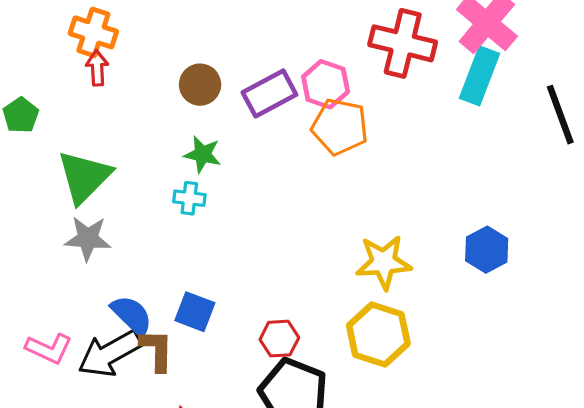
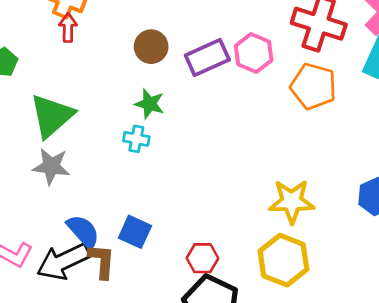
orange pentagon: (340, 127) -> (313, 86), moved

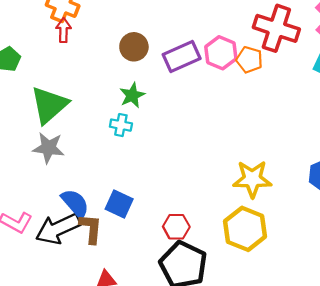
orange pentagon: (313, 86) -> (249, 60), moved, size x0.7
green star: (149, 104) -> (132, 95), turned 30

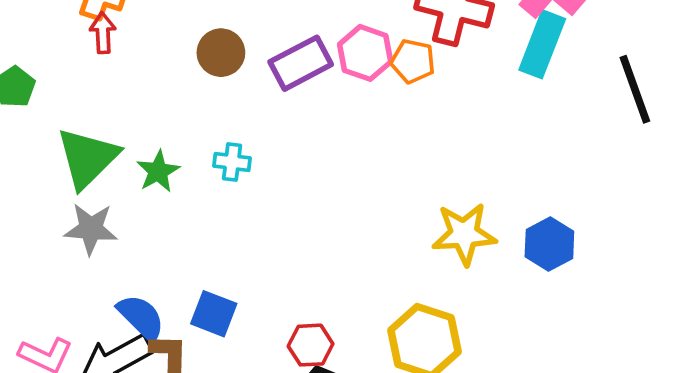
green star: (132, 95) -> (158, 171), moved
cyan cross: (121, 125) -> (232, 162), moved
yellow star: (252, 179) -> (464, 234), moved

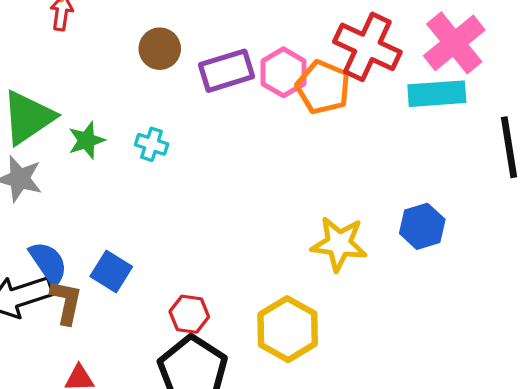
cyan rectangle: (542, 44) -> (437, 94), turned 54
orange pentagon: (413, 61) -> (323, 87), size x1.4
blue hexagon: (549, 244) -> (422, 226), moved

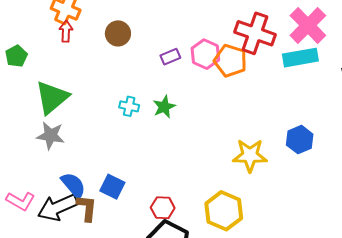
brown circle: (160, 49) -> (118, 33), moved
purple rectangle: (226, 71) -> (170, 57), size x0.6
green star: (87, 140) -> (164, 107), moved

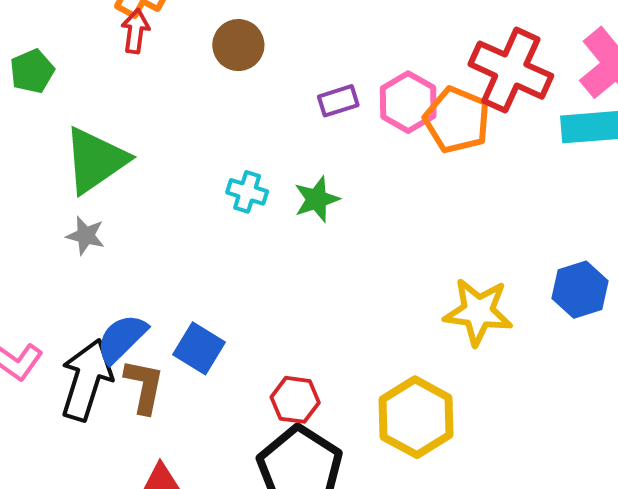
gray star: (51, 136) -> (86, 236), size x0.7
blue semicircle: (73, 185) -> (122, 338), turned -100
black arrow: (58, 207) -> (86, 380), turned 126

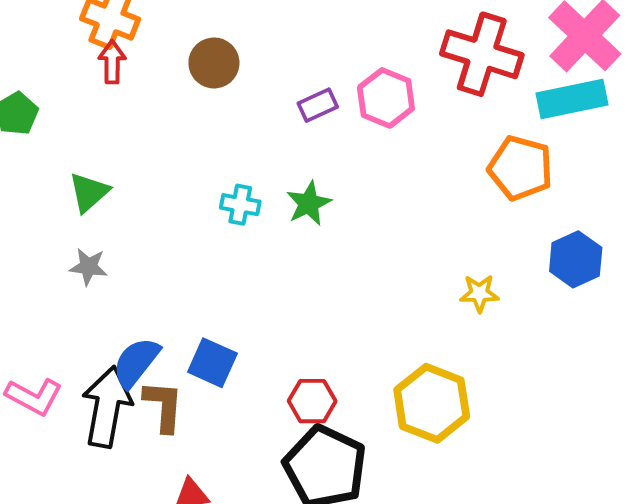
orange pentagon: (457, 120) -> (520, 168), moved
green triangle: (95, 160) -> (89, 192), size x0.6
yellow star: (478, 312) -> (479, 293), size x0.6

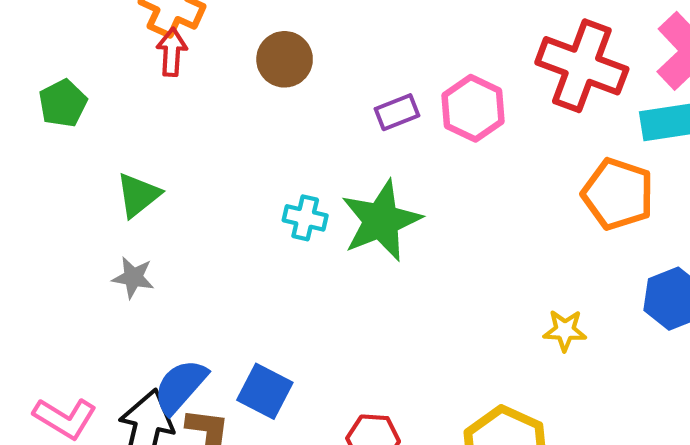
green star: (309, 203) -> (381, 221), size x1.6

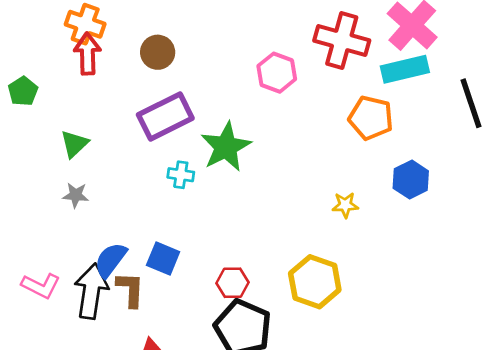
red arrow: (172, 52) -> (87, 54), size x1.4
purple rectangle: (397, 112) -> (165, 116), moved, size x2.0
cyan cross: (305, 218) -> (181, 175), moved

